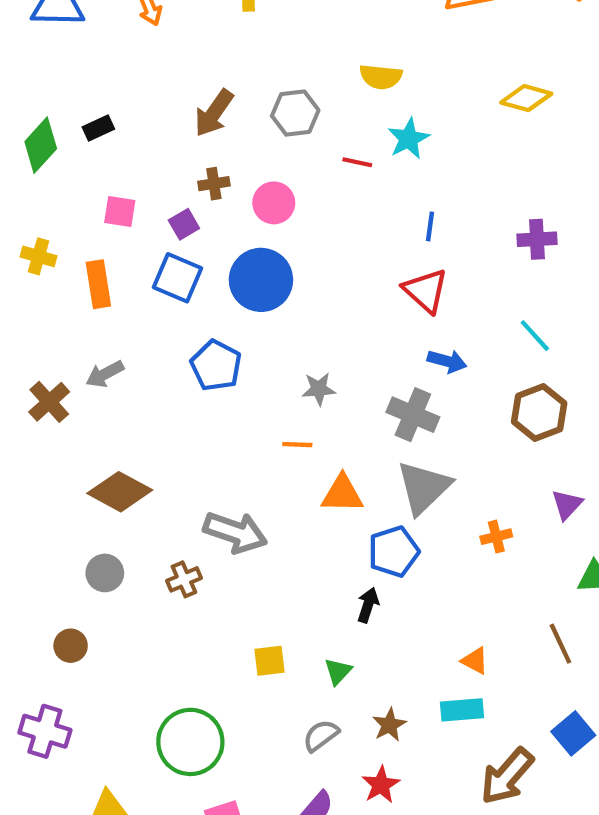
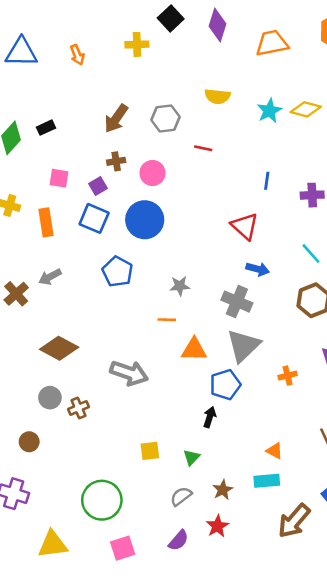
cyan star: (409, 139) -> (269, 111), moved
blue line: (430, 226) -> (267, 181), moved
brown cross: (184, 579) -> (78, 408), moved

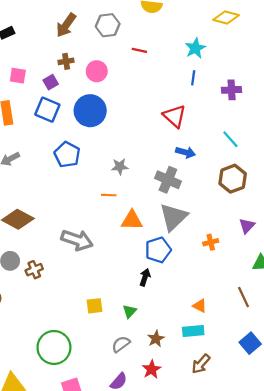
cyan star: (269, 111) -> (195, 48), moved
brown arrow: (294, 521) -> (201, 364), moved, size x0.7

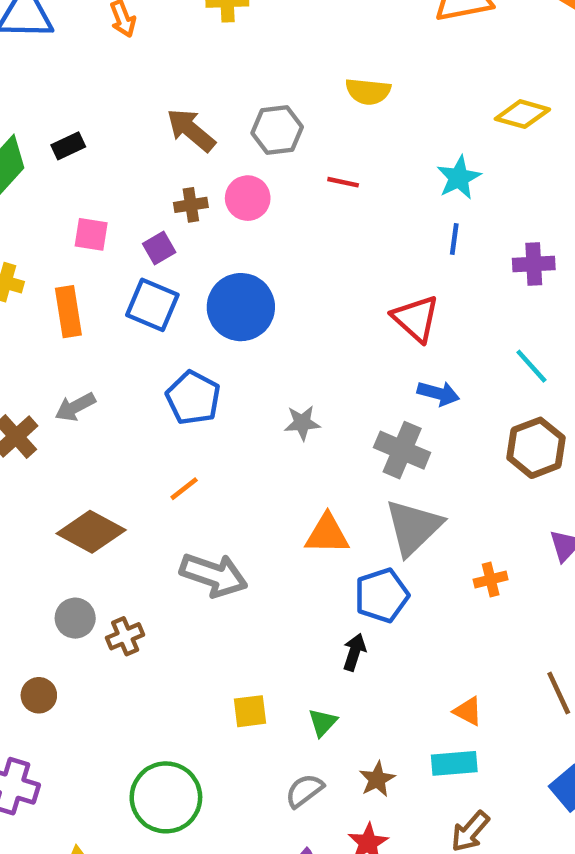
brown arrow: (66, 25) -> (191, 130), turned 95
pink circle: (97, 71) -> (248, 198), moved
orange line: (109, 195) -> (184, 489), moved, turned -40

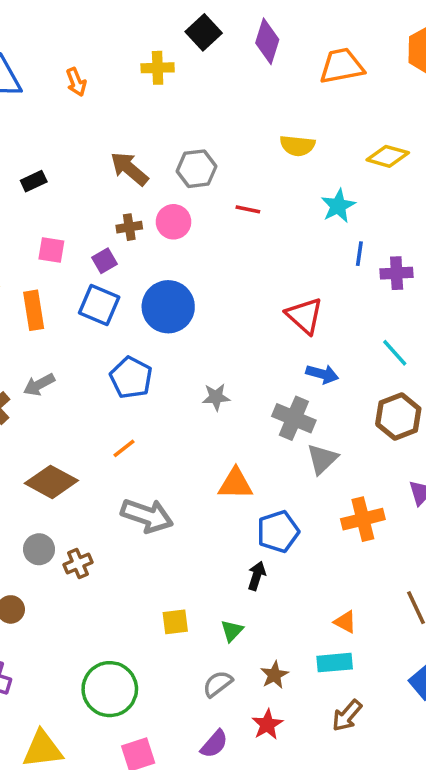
yellow semicircle: (368, 91) -> (297, 146), moved
blue line: (454, 239) -> (359, 254), moved
gray triangle: (413, 527) -> (322, 459), moved, size x0.7
orange cross: (491, 579) -> (363, 519), size x1.6

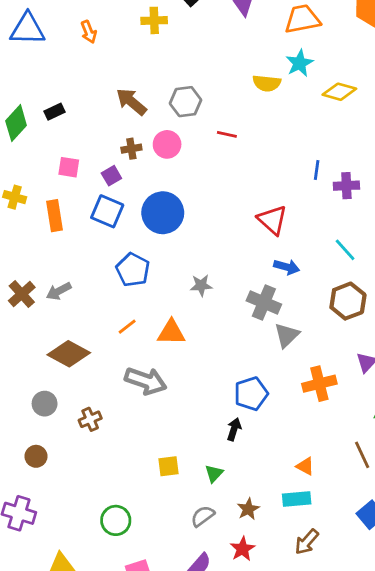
cyan star: (338, 206) -> (299, 63), moved
gray arrow: (39, 385) -> (59, 291), moved
orange triangle: (235, 484) -> (171, 332), moved
gray circle: (39, 549) -> (45, 404), moved
green circle: (110, 689) -> (116, 520), size x0.7

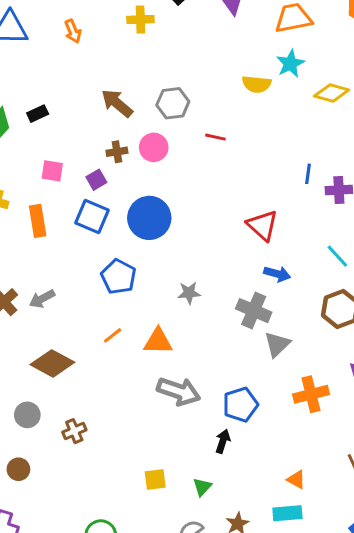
gray arrow: (146, 381) -> (179, 391), moved

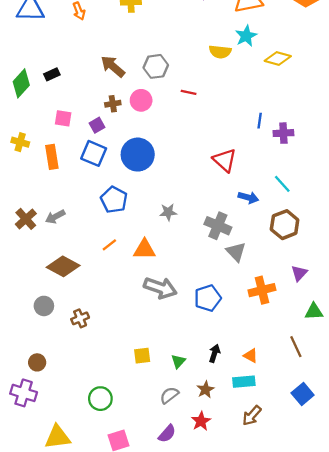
blue arrow: (277, 274) -> (248, 197), moved
gray triangle: (277, 344) -> (236, 252), turned -30
black arrow: (223, 441) -> (214, 353), moved
brown circle: (18, 469) -> (37, 362), moved

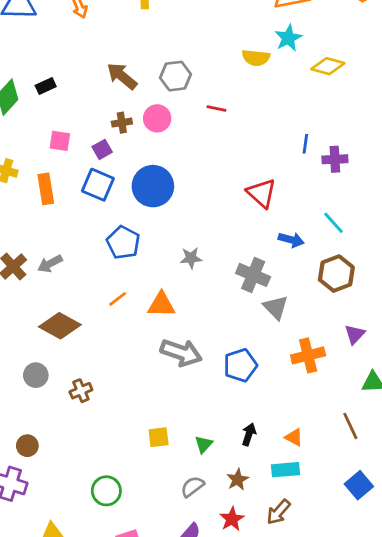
brown arrow: (252, 416) -> (278, 512), moved

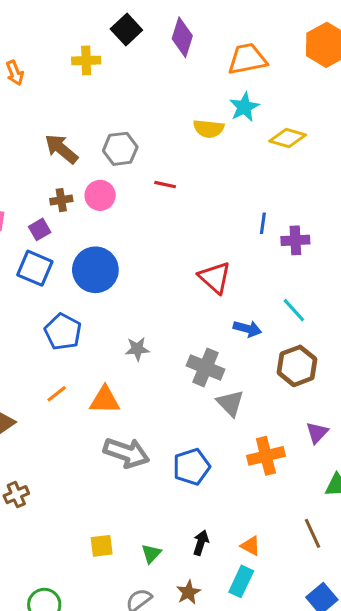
cyan rectangle: (286, 470) -> (241, 581), turned -60

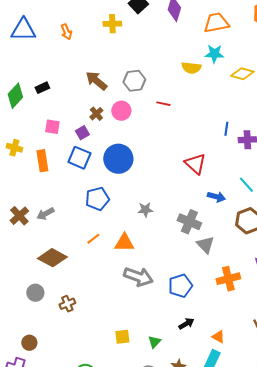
cyan star: (244, 107) -> (214, 54), turned 30
brown cross: (61, 200) -> (96, 114), turned -32
blue pentagon: (63, 332) -> (97, 199), turned 30
black arrow: (201, 543) -> (186, 324), moved, turned 42

